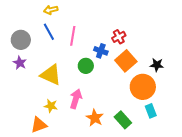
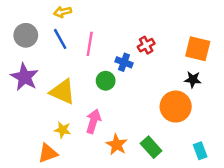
gray circle: (21, 40) -> (26, 35), moved
orange square: (126, 61) -> (198, 49), moved, turned -35
purple star: (20, 63) -> (25, 77), size x1.6
cyan rectangle: (151, 111) -> (200, 151), moved

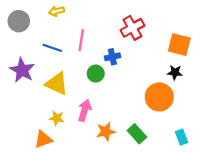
gray circle: (26, 35) -> (19, 21), moved
blue line: (60, 39) -> (52, 48), moved, turned -42
red cross: (146, 45) -> (132, 28), moved, size x1.5
blue cross: (124, 62) -> (112, 57), turned -32
orange star: (117, 145) -> (106, 132), turned 30

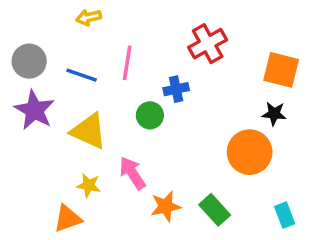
gray circle: (19, 21) -> (29, 61), moved
pink arrow: (85, 110) -> (132, 173), turned -50

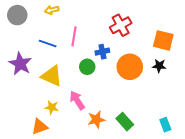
gray circle: (29, 61) -> (17, 15), moved
orange circle: (250, 152) -> (130, 67), moved

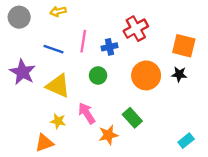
blue cross: (102, 52) -> (109, 47), moved
green rectangle: (125, 122) -> (132, 118), moved
cyan rectangle: (165, 125) -> (186, 141), turned 72

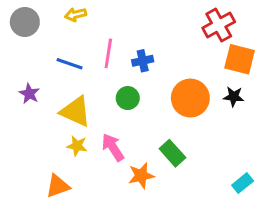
red cross: (136, 29) -> (219, 25), moved
purple star: (23, 72) -> (29, 94), size x0.6
yellow star: (58, 121) -> (77, 146), moved

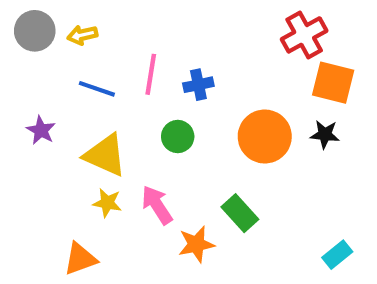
yellow arrow: (76, 15) -> (82, 35), moved

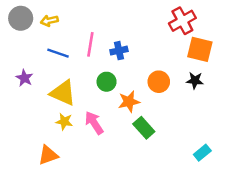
orange circle: (265, 137) -> (159, 82), size x0.7
orange star: (196, 244) -> (129, 102), moved

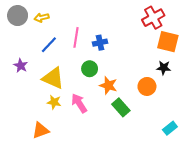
blue line: (58, 53) -> (49, 45), turned -66
orange circle: (159, 82) -> (147, 86), moved
orange star: (129, 102) -> (108, 85), turned 30

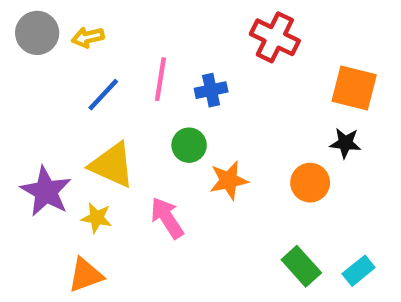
red cross: (153, 18) -> (275, 37), moved, turned -35
purple star: (21, 66) -> (46, 191), moved, size x1.6
orange star: (108, 85) -> (229, 180), turned -30
yellow star: (54, 102) -> (97, 218), moved
green rectangle: (121, 107) -> (301, 266), moved

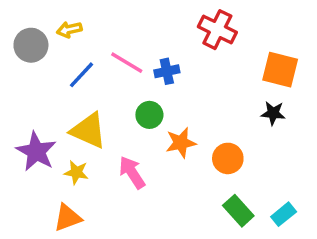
gray circle: (37, 33) -> (31, 45), moved
pink line: (160, 79) -> (127, 63), turned -68
orange circle: (310, 183) -> (228, 158), moved

